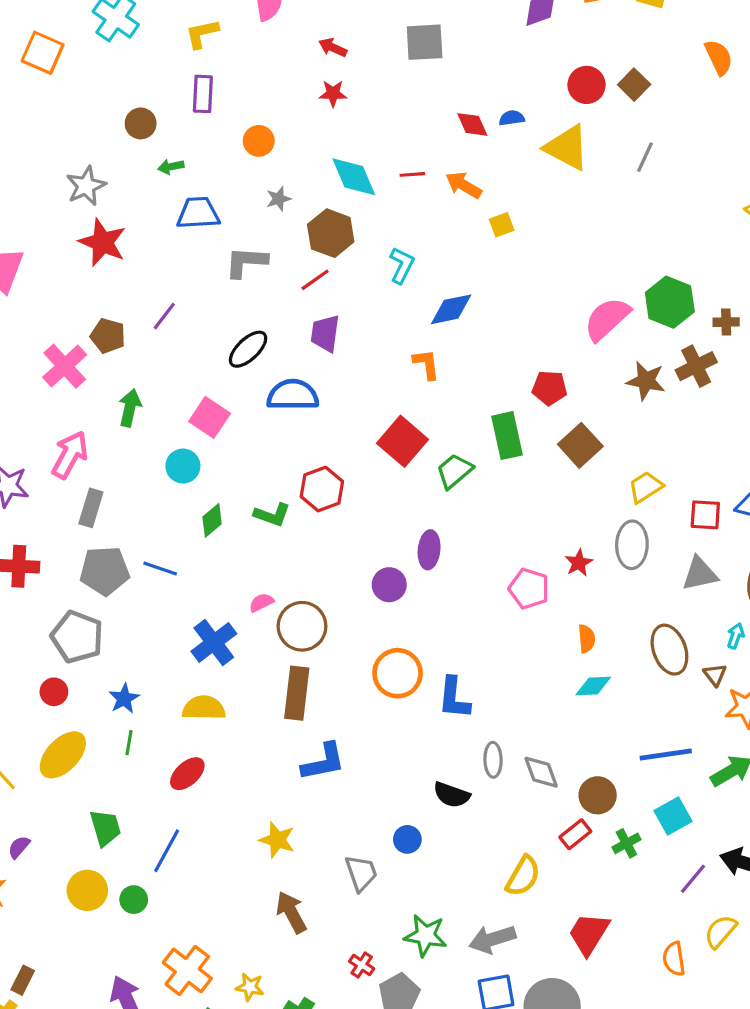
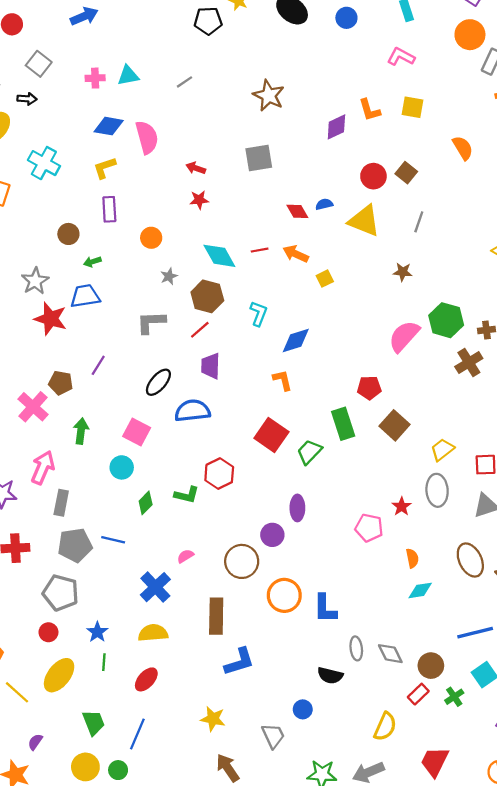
blue trapezoid: (198, 213) -> (85, 296), moved
brown star: (646, 381) -> (403, 272), moved, size x0.7
brown circle: (302, 626) -> (242, 561), moved

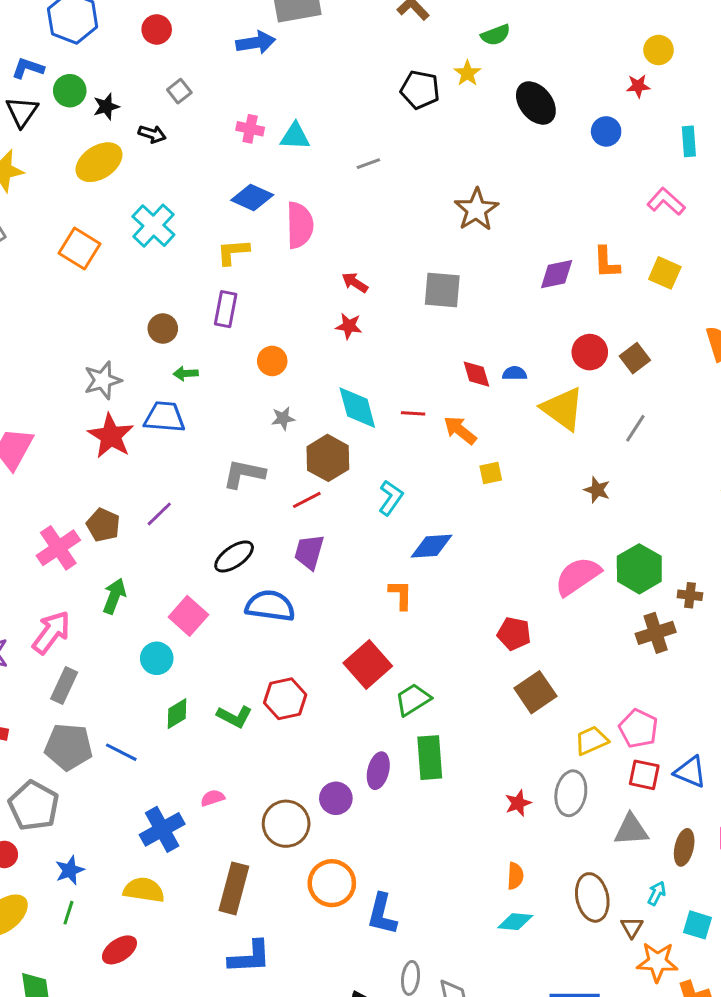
gray square: (39, 64) -> (179, 91), size x0.7
green rectangle: (343, 424) -> (430, 758), moved
pink pentagon: (369, 528) -> (638, 729), moved

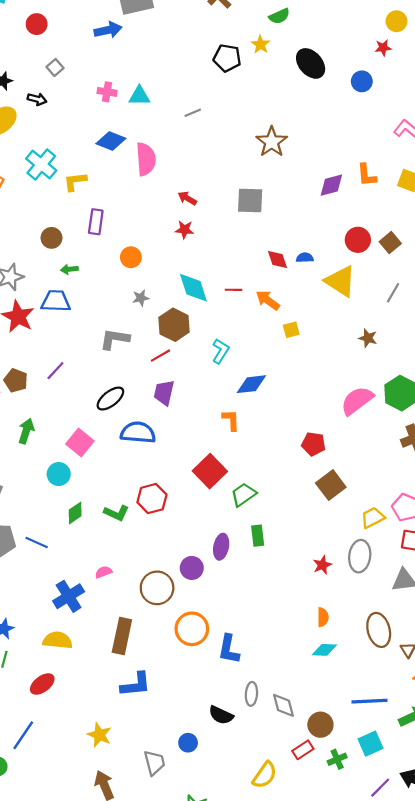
yellow L-shape: (233, 252) -> (75, 182), moved
green rectangle: (430, 758) -> (258, 536), size x0.7

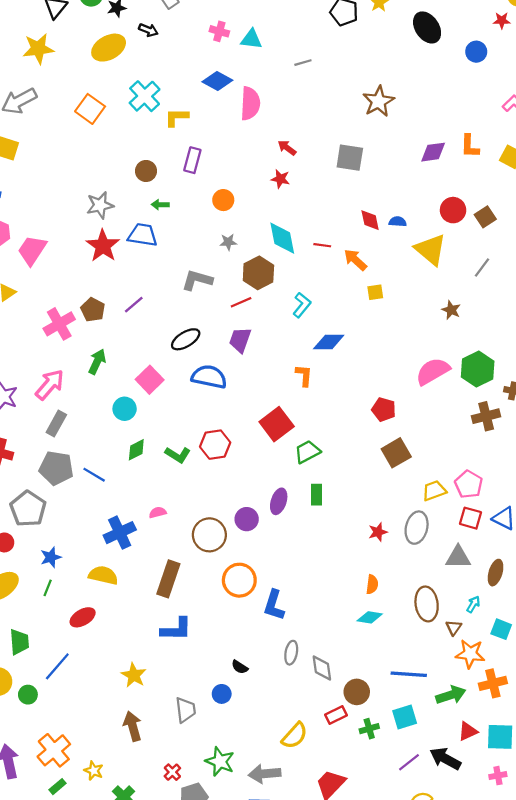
black semicircle: (221, 715) -> (240, 667), moved, size x0.7

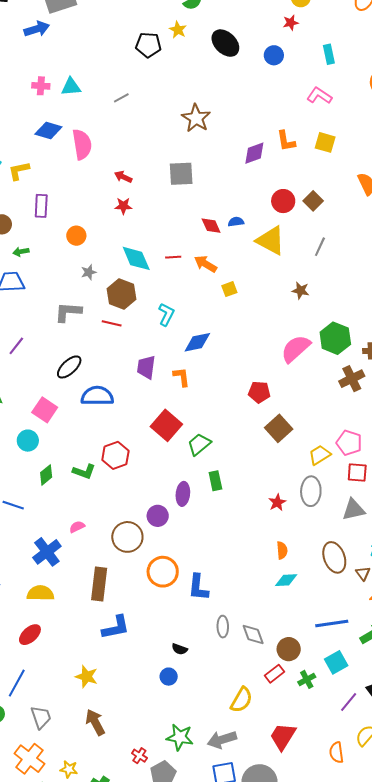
red line: (241, 302) -> (112, 323), turned 48
purple trapezoid: (240, 340) -> (146, 367), moved
gray trapezoid: (186, 710) -> (41, 717), moved

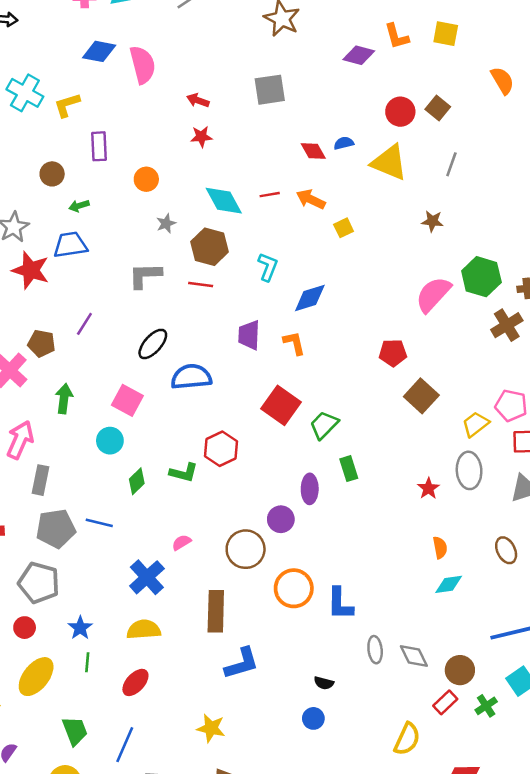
purple diamond: (254, 153) -> (359, 55), turned 40
brown ellipse: (334, 557) -> (506, 550), size x0.7

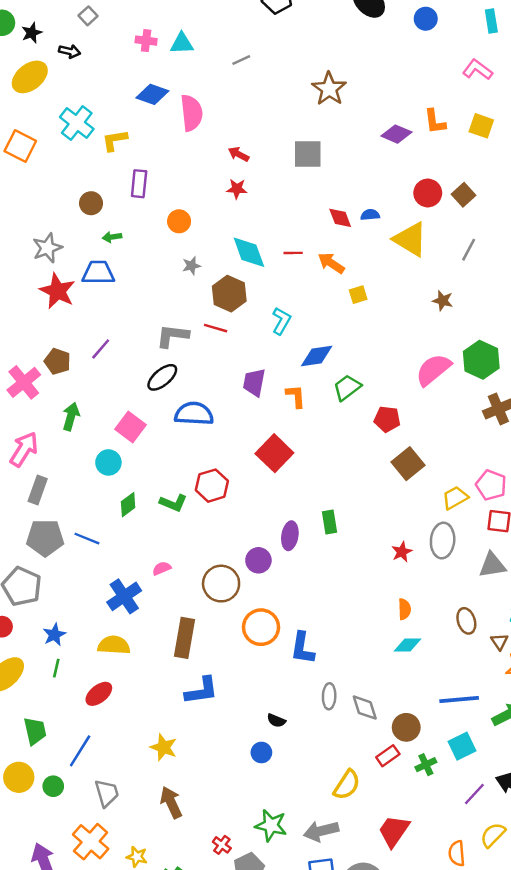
gray L-shape: (145, 275) -> (172, 336), moved
green trapezoid: (324, 425) -> (347, 387), moved

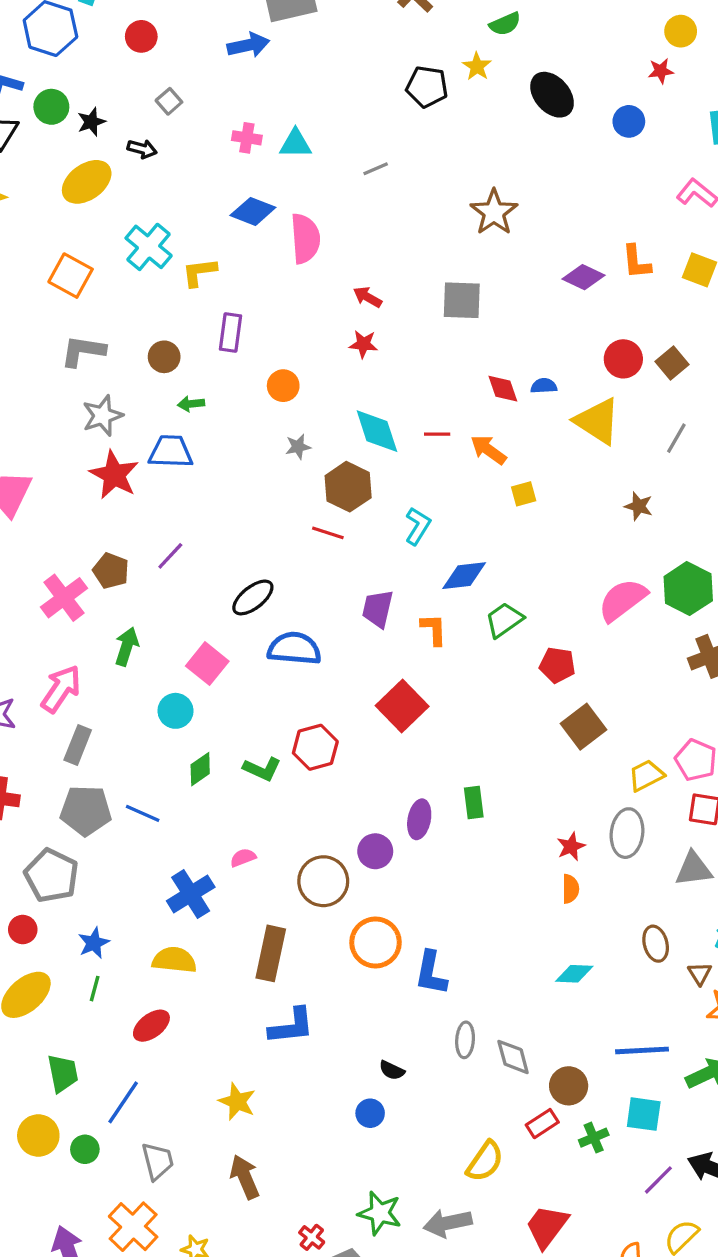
gray L-shape: (172, 336) -> (83, 351), moved
orange semicircle: (404, 609) -> (570, 889), moved
cyan square: (462, 746) -> (644, 1114), turned 32

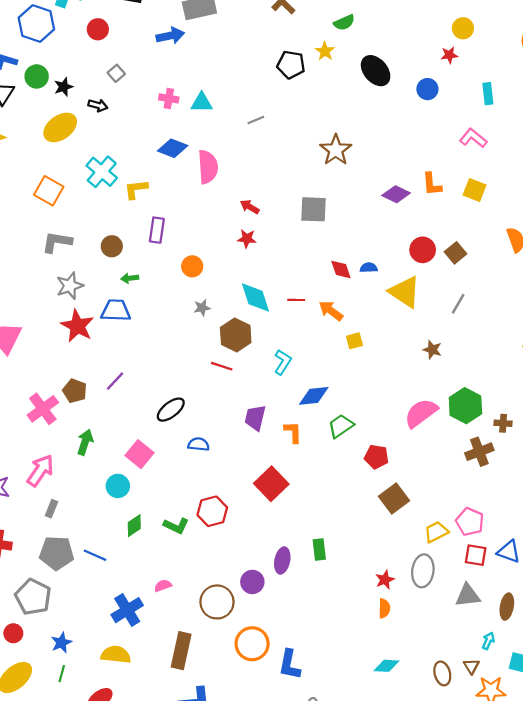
blue semicircle: (294, 648) -> (199, 444), size x0.6
gray rectangle: (78, 745) -> (51, 509), size x0.7
brown ellipse: (656, 944) -> (442, 673), moved

